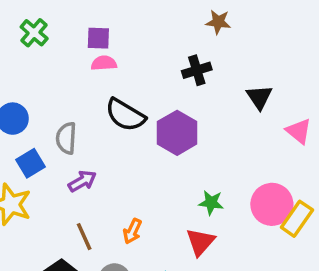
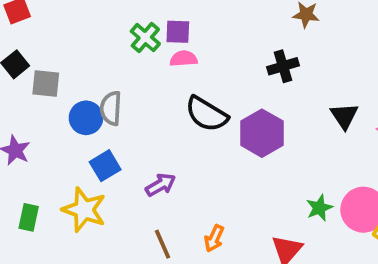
green cross: (34, 33) -> (145, 38), moved
black triangle: (259, 97) -> (344, 116), moved
gray semicircle: (66, 138) -> (111, 108), moved
green star: (211, 203) -> (319, 208), moved, turned -30

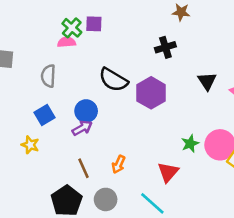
pink semicircle: (184, 59) -> (67, 42), moved
blue circle: (86, 118) -> (86, 111), moved
yellow star: (84, 210) -> (30, 145), size x0.6

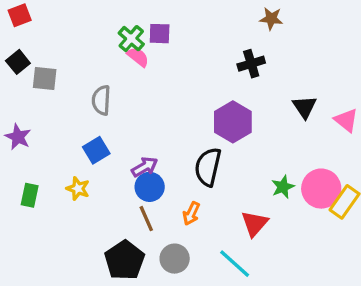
pink semicircle: (67, 42) -> (138, 57), moved, turned 42
black semicircle: (113, 80) -> (208, 167), moved, turned 72
blue circle: (86, 111) -> (150, 187), moved

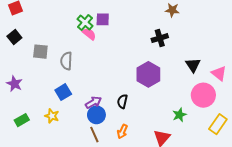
gray square: (45, 79) -> (40, 52), moved
black semicircle: (208, 167) -> (122, 101), moved, size x0.6
pink circle: (321, 189) -> (203, 95), moved
green rectangle: (30, 195) -> (22, 120), turned 48

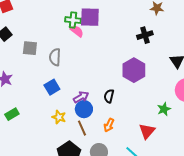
purple square: (103, 19) -> (90, 17), size x1.5
green cross: (85, 22) -> (73, 20), turned -35
yellow star: (52, 116) -> (59, 117), moved

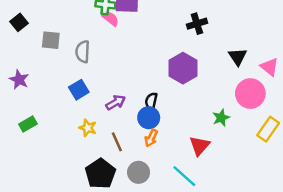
blue circle: (84, 109) -> (149, 118), moved

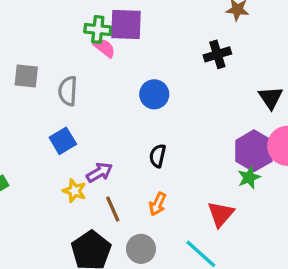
purple hexagon: (183, 68) -> (254, 151), moved
purple arrow: (116, 102) -> (99, 172), moved
blue circle: (149, 118) -> (154, 94), moved

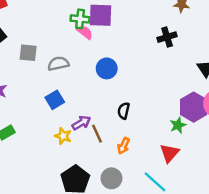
gray semicircle: (68, 91) -> (58, 64), turned 75
blue circle: (154, 94) -> (107, 68), moved
green star: (249, 177) -> (178, 125), moved
brown line: (113, 209) -> (97, 134), moved

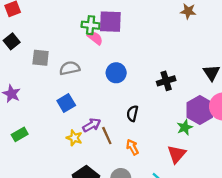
black cross: (167, 37) -> (166, 81), moved
orange arrow: (124, 146) -> (132, 147), turned 126

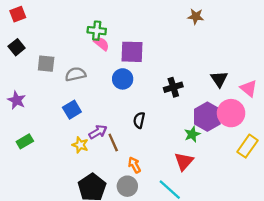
purple square: (110, 22) -> (132, 52), moved
orange arrow: (132, 147) -> (134, 165), moved

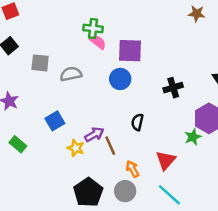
blue square: (72, 110) -> (55, 121), moved
green rectangle: (25, 141) -> (18, 144), turned 70
red triangle: (184, 161) -> (166, 160), moved

